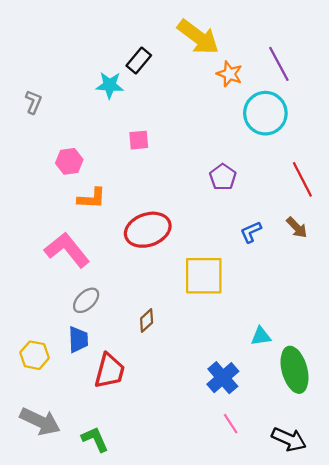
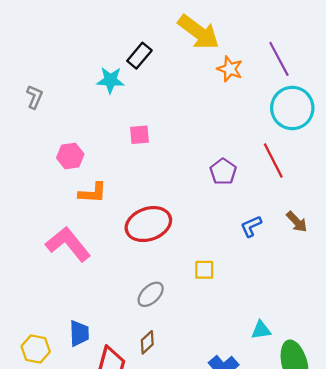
cyan circle: (265, 113) -> (292, 108), moved
red line: (302, 179) -> (273, 160), moved
yellow square: (204, 276) -> (204, 270), size x0.5
gray ellipse: (86, 300) -> (151, 294), moved
brown diamond: (147, 320) -> (147, 342), moved

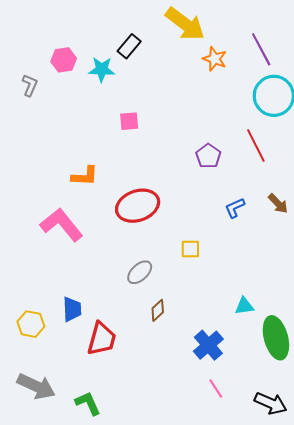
pink hexagon: (70, 156) -> (64, 60), moved
brown diamond: (147, 342) -> (158, 310), moved

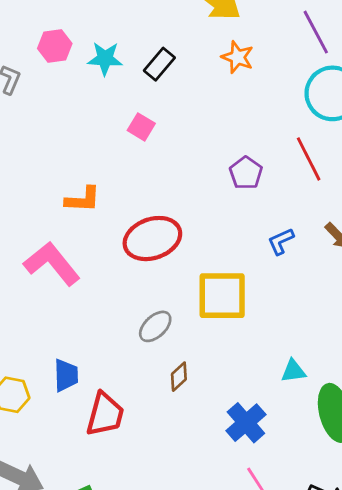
black rectangle: (129, 46) -> (159, 64), moved
orange star: (215, 59) -> (238, 57), moved
pink square: (129, 121) -> (141, 127), turned 36
yellow square: (190, 249) -> (222, 296), size x2.0

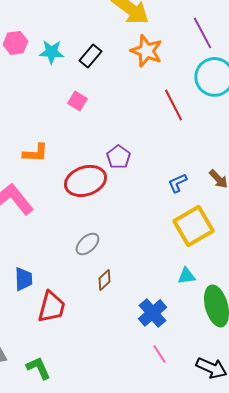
orange star: (238, 57) -> (146, 51), size x1.4
red line: (309, 159) -> (173, 105), moved
purple pentagon: (246, 173) -> (118, 157), moved
yellow square: (222, 296) -> (193, 226), moved, turned -30

